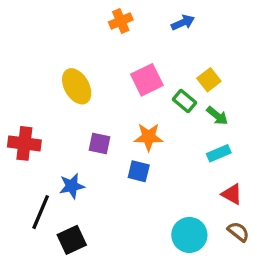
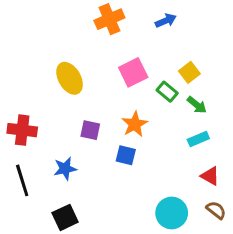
orange cross: (121, 21) -> (109, 19), size x1.4
orange star: (149, 137) -> (135, 124), turned -30
black line: (41, 212) -> (22, 180), moved, turned -40

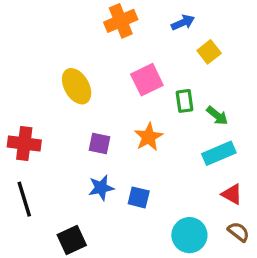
yellow square: (189, 72) -> (209, 52), moved
green rectangle: (167, 92) -> (185, 101), turned 42
cyan rectangle: (198, 139) -> (219, 153), size x1.4
blue square: (126, 155) -> (139, 197), moved
blue star: (65, 169) -> (101, 188), moved

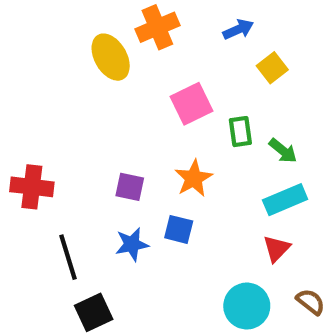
yellow ellipse: (77, 86) -> (111, 57), moved
red triangle: (232, 194) -> (277, 249), moved, turned 45
blue square: (139, 197) -> (179, 229), moved
black line: (24, 199) -> (68, 257), moved

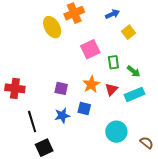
red triangle: (277, 249) -> (111, 89), moved
cyan circle: (247, 306) -> (116, 132), moved

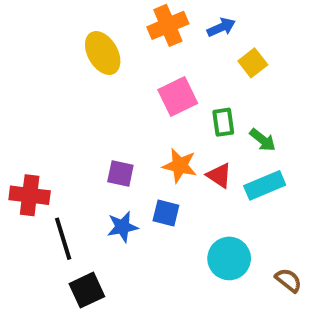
orange cross: (74, 13) -> (168, 25), moved
orange star: (91, 84) -> (180, 166), turned -30
red cross: (15, 88) -> (30, 195), moved
red triangle: (111, 89) -> (219, 175), turned -40

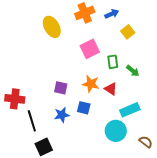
cyan rectangle: (265, 185) -> (130, 110), moved

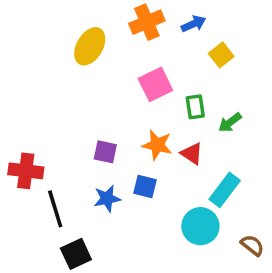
yellow ellipse: (52, 27) -> (90, 46), turned 60
green arrow: (133, 71) -> (230, 122), turned 104
cyan rectangle: (130, 110) -> (225, 190), turned -30

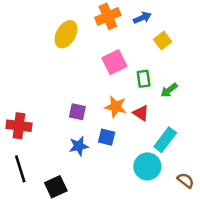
black line: (55, 209) -> (20, 169), moved

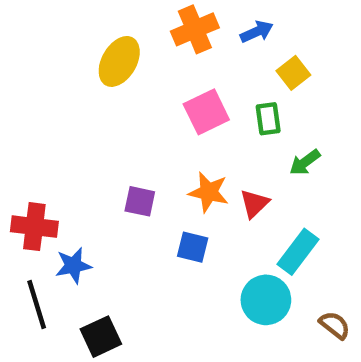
green rectangle: (144, 79) -> (268, 119), moved
red triangle: (141, 113) -> (254, 204), turned 42
blue star: (79, 146) -> (73, 265), moved

